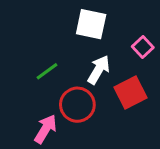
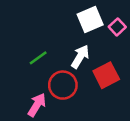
white square: (91, 24) -> (90, 19), moved, turned -35
pink square: (143, 47) -> (117, 27), moved

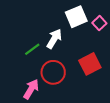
white arrow: (80, 57) -> (54, 39), moved

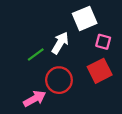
pink square: (99, 23) -> (103, 42), moved, turned -32
pink arrow: (31, 89) -> (35, 99), turned 30

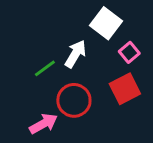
white square: (85, 18) -> (106, 23), turned -30
pink square: (103, 42) -> (129, 52), turned 35

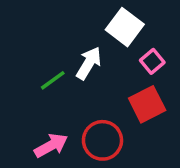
red circle: (74, 100) -> (102, 140), moved

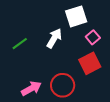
white square: (125, 27) -> (76, 16), turned 35
green line: (53, 80) -> (20, 44), moved

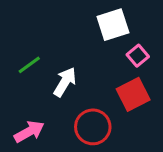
white arrow: (54, 38) -> (65, 82), moved
pink arrow: (31, 88) -> (29, 132), moved

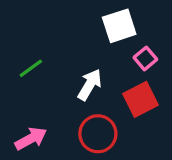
white arrow: (65, 82) -> (90, 85), moved

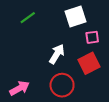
pink square: (145, 58) -> (92, 37), turned 32
green line: (31, 68) -> (28, 18), moved

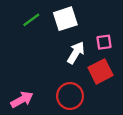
white square: (76, 17) -> (65, 19), moved
white arrow: (57, 54) -> (76, 53), moved

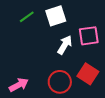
pink square: (104, 42) -> (89, 36), size x1.5
red square: (101, 71) -> (88, 74), moved, turned -30

